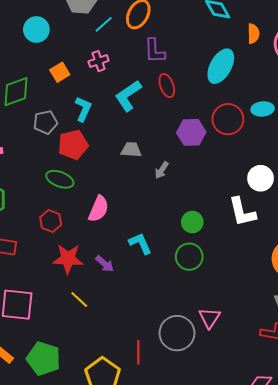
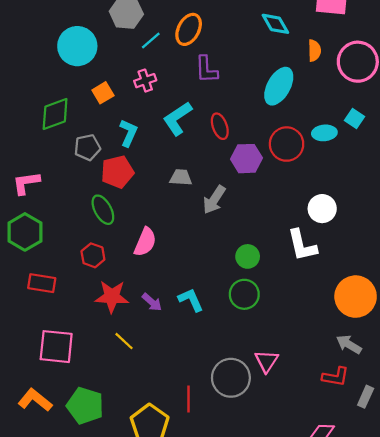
cyan circle: (36, 29) -> (77, 46), size x1.4
red ellipse: (167, 86) -> (220, 126), moved
gray arrow: (162, 170) -> (214, 200), size x1.5
green ellipse: (60, 179) -> (103, 210), turned 40
cyan L-shape: (140, 243) -> (191, 300), moved

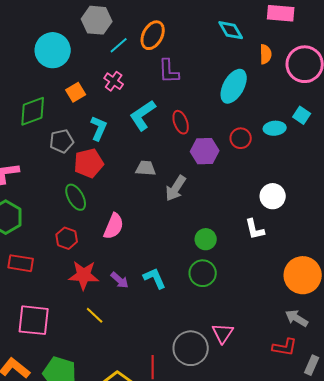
pink cross: (145, 81) -> (114, 81), turned -36
red circle: (287, 144) -> (241, 138), size x0.7
white L-shape: (302, 245) -> (255, 229), size x0.7

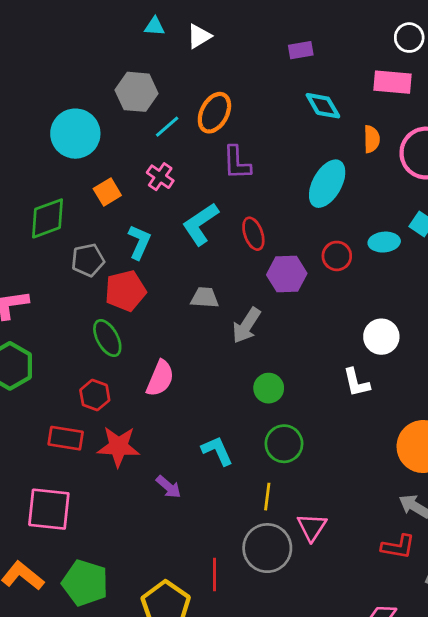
green circle: (206, 239) -> (269, 388), moved
red rectangle: (21, 263) -> (66, 438), moved
purple arrow: (120, 280) -> (169, 487), moved
yellow line: (95, 315) -> (267, 497), moved, turned 54

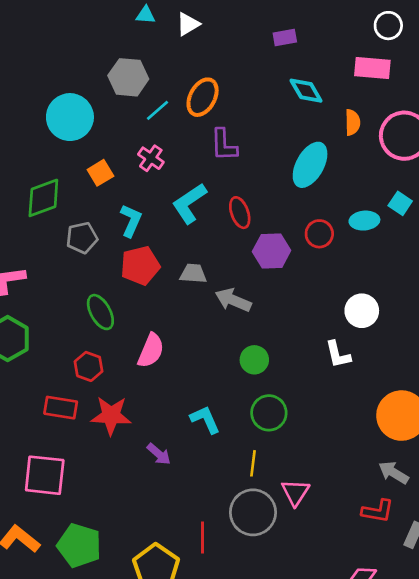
red pentagon: (125, 291) -> (140, 266), moved
gray arrow: (246, 325) -> (233, 300), turned 80

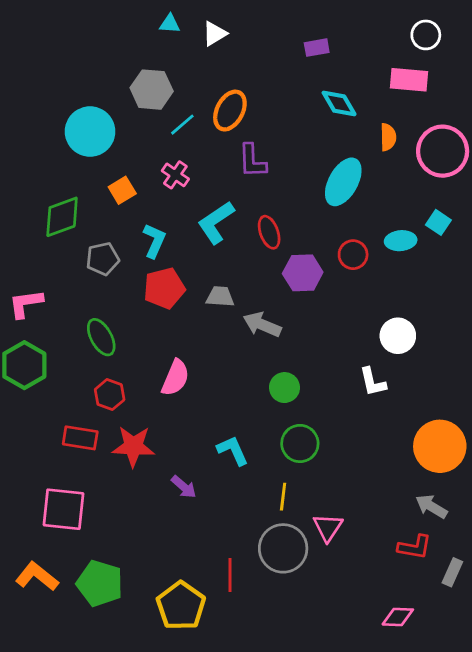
green ellipse: (100, 312) -> (101, 337), moved

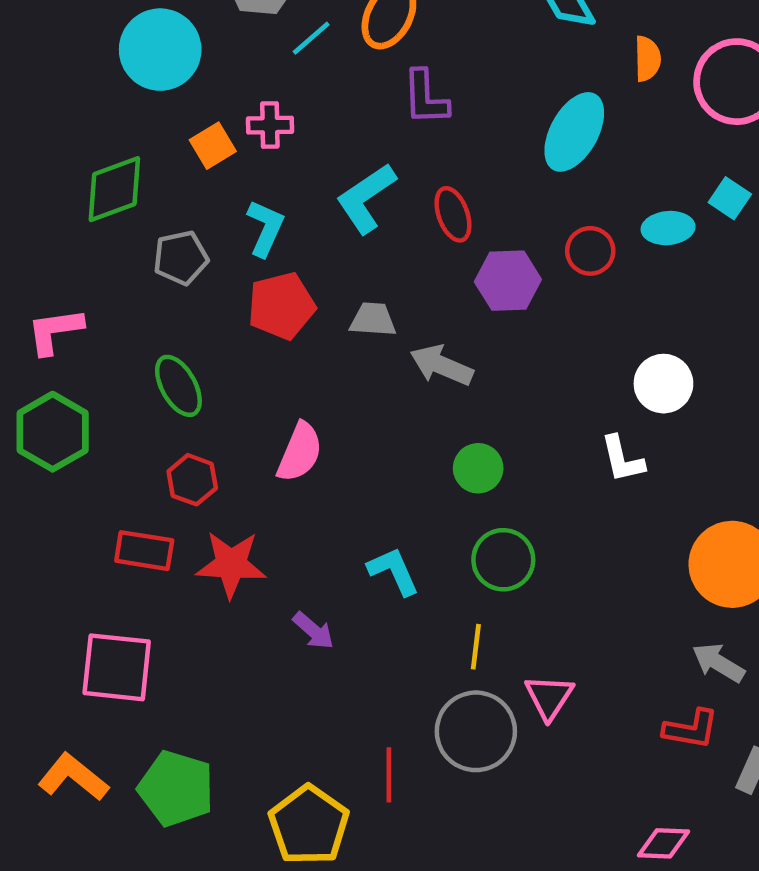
pink cross: (175, 175) -> (270, 125), moved, turned -36

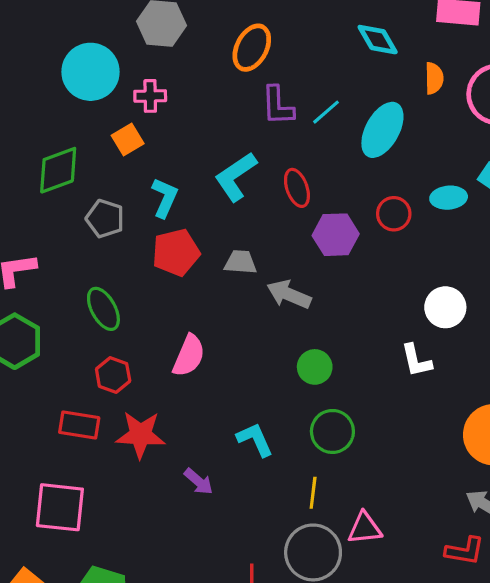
cyan line: (311, 38) -> (326, 112), moved
pink cross: (270, 125) -> (150, 96), moved
gray pentagon: (181, 258) -> (105, 219), turned 30
pink triangle: (549, 697) -> (365, 528), turned 51

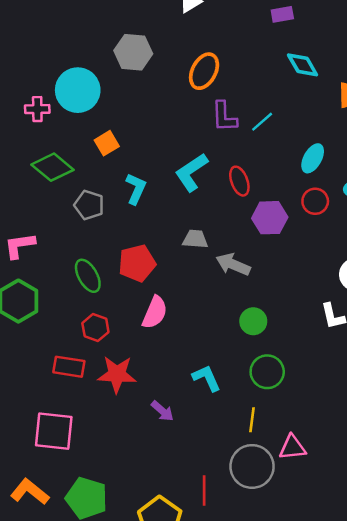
pink cross: (150, 96) -> (37, 109), moved
cyan ellipse: (382, 130) -> (313, 158), moved, size x0.7
green diamond: (58, 170) -> (52, 167), turned 60
red pentagon: (176, 252) -> (137, 263), moved

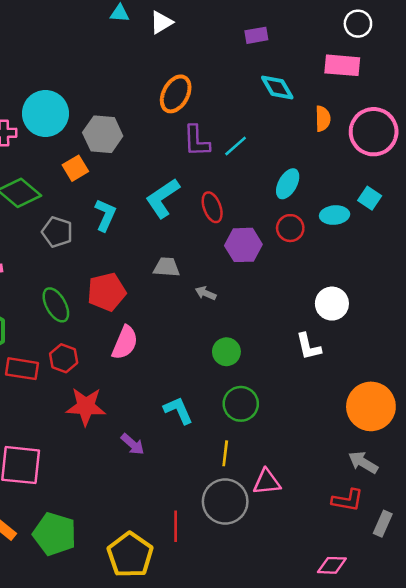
gray hexagon: (133, 52) -> (103, 134), moved
gray arrow: (233, 264) -> (206, 293), size x0.6
red rectangle: (69, 367) -> (22, 369), moved

